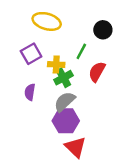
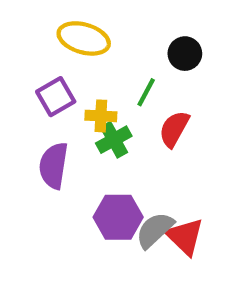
purple semicircle: (30, 92) -> (54, 165), size x1.5
gray semicircle: (65, 102) -> (155, 230), moved
red triangle: (75, 147) -> (185, 237), moved

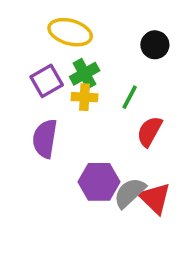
green line: (146, 92) -> (130, 97), moved
red semicircle: (174, 129) -> (149, 131), moved
green cross: (114, 140) -> (85, 74), moved

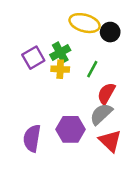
yellow ellipse: (70, 32) -> (85, 23), moved
purple semicircle: (45, 139) -> (32, 138), moved
gray semicircle: (130, 193) -> (101, 114), moved

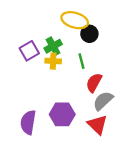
black circle: (110, 32) -> (89, 34), moved
green line: (92, 69) -> (81, 61), turned -42
gray semicircle: (101, 114) -> (103, 101), moved

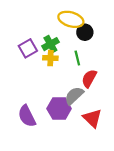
gray semicircle: (103, 101) -> (74, 96), moved
purple semicircle: (28, 122) -> (27, 116), turned -35

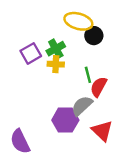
green line: (77, 58) -> (88, 75), moved
purple semicircle: (27, 116) -> (20, 141), moved

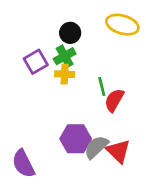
yellow ellipse: (78, 21) -> (122, 25), moved
black circle: (94, 36) -> (70, 33), moved
gray semicircle: (82, 106) -> (96, 147), moved

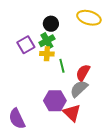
green line: (102, 86) -> (62, 66), moved
gray semicircle: (96, 147) -> (79, 89), moved
red triangle: (118, 151) -> (72, 113), moved

